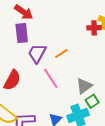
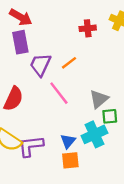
red cross: (94, 28) -> (88, 28), moved
green square: (92, 101) -> (110, 116), turned 32

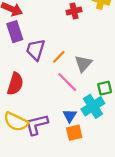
orange line: (69, 63) -> (59, 57), moved
pink line: (59, 93) -> (67, 82), moved
gray triangle: (99, 99) -> (83, 64), moved

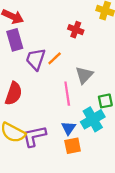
red cross: (74, 11) -> (76, 30), moved, turned 32
orange line: (59, 57) -> (55, 58), moved
pink line: (67, 82) -> (67, 94), turned 35

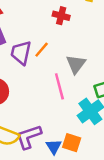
blue triangle: (69, 128) -> (54, 147), moved
orange square: (73, 146) -> (72, 143), turned 36

